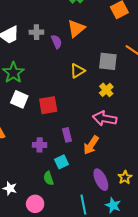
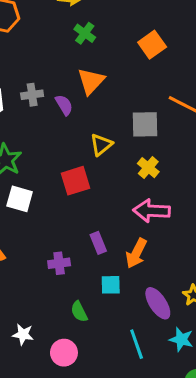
red square: (48, 105) -> (76, 181), moved
cyan square: (62, 162) -> (111, 285), moved, turned 32

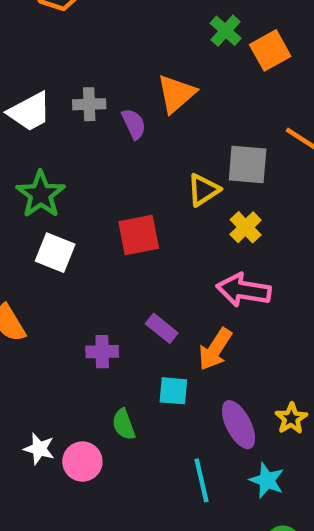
green cross: (85, 33) -> (226, 31), moved
yellow triangle: (101, 145) -> (203, 190), moved
purple rectangle: (98, 243) -> (162, 328), turned -35
pink circle: (64, 353) -> (82, 462), moved

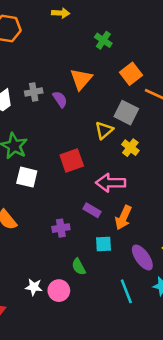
orange square: (270, 50) -> (131, 74), moved
gray square: (248, 164) -> (126, 113), turned 30
pink arrow: (244, 290) -> (111, 183), moved

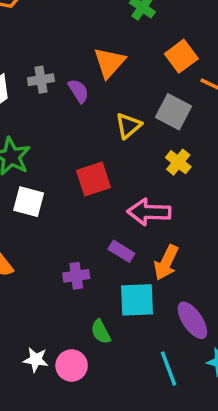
yellow triangle: (104, 130) -> (128, 126), moved
cyan square: (104, 244) -> (137, 300), size x1.5

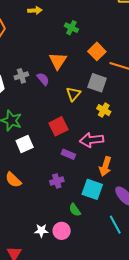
white square: (29, 202) -> (25, 144), turned -30
purple rectangle: (121, 251) -> (68, 154), moved
cyan square: (137, 300) -> (92, 189), turned 30

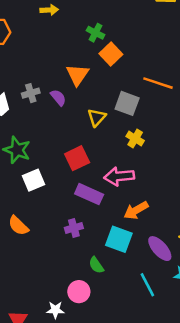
orange square: (97, 51) -> (111, 54), moved
purple rectangle: (68, 154) -> (89, 194), size x1.5
orange arrow: (105, 166) -> (136, 210), turned 42
white star: (41, 231) -> (55, 310), moved

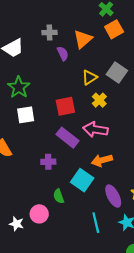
gray cross: (31, 93) -> (49, 32), moved
yellow cross: (135, 138) -> (99, 100), moved

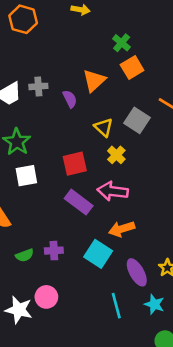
gray cross: (49, 32) -> (38, 86), moved
yellow triangle: (89, 77) -> (104, 127), turned -42
purple cross: (48, 162) -> (54, 251), moved
green semicircle: (59, 196) -> (25, 255), moved, turned -88
white star: (16, 224) -> (19, 310), size x1.5

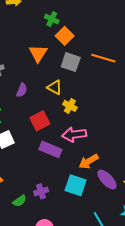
purple semicircle: (70, 99) -> (22, 90), moved, turned 64
gray square: (137, 120) -> (71, 62), moved
purple ellipse: (137, 272) -> (107, 180), moved

